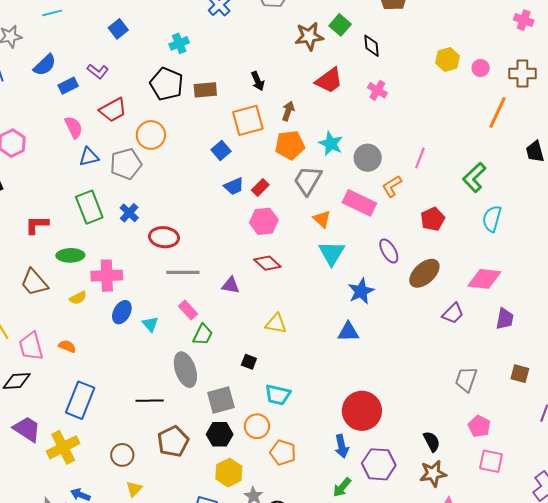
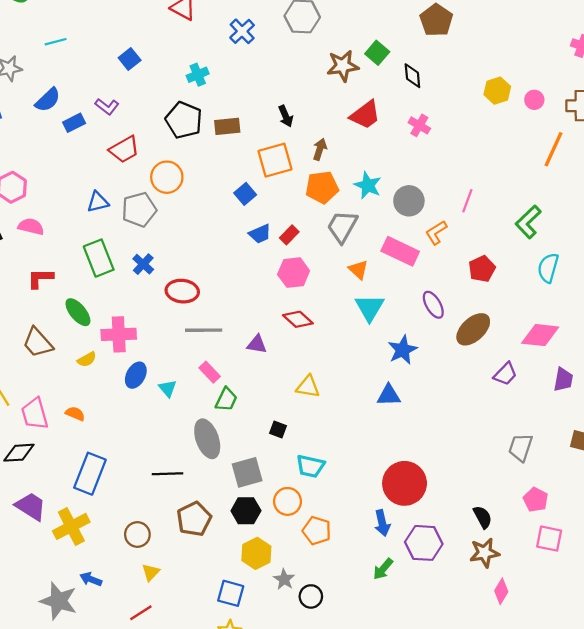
pink semicircle: (74, 127) -> (31, 227), moved, turned -50
green ellipse: (70, 255) -> (78, 312), turned 52

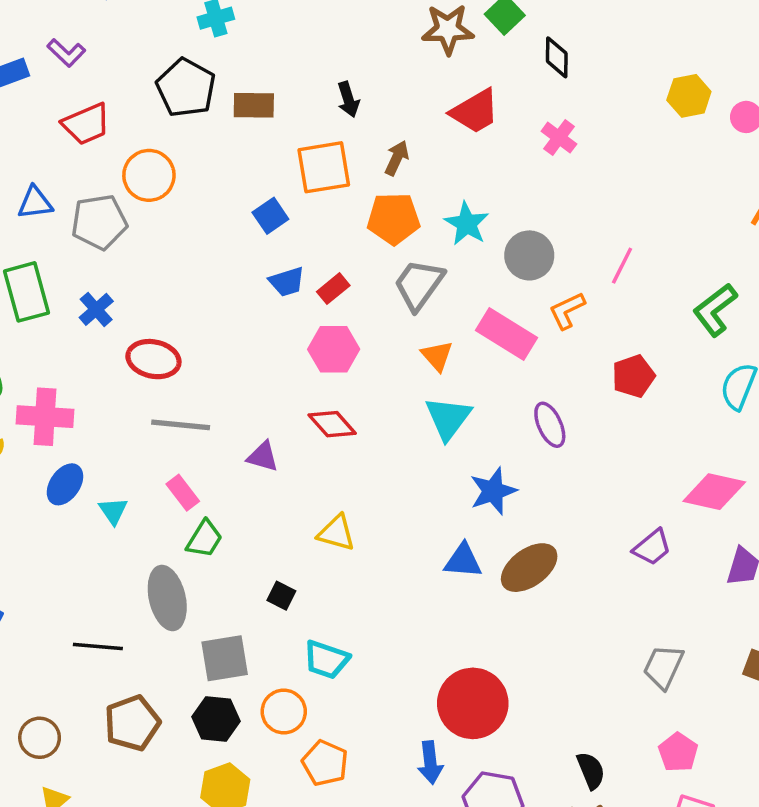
brown ellipse: (473, 329) -> (529, 568), moved

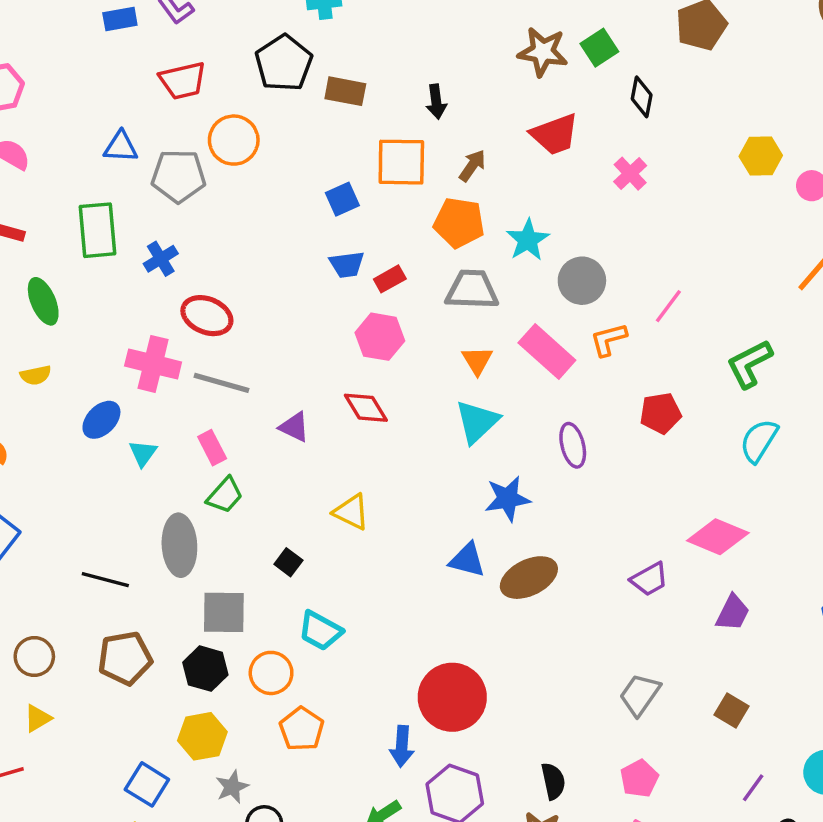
gray trapezoid: (419, 285) -> (472, 290), turned 46
pink cross: (45, 417) -> (153, 364), moved

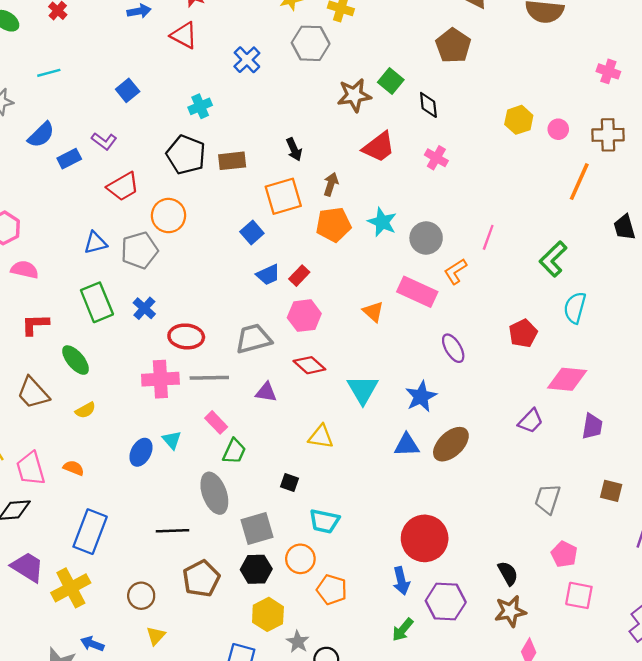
gray trapezoid: (472, 290) -> (253, 339), moved
red pentagon: (660, 413) -> (523, 333), moved
blue ellipse: (101, 420) -> (141, 452), moved
cyan triangle: (477, 422) -> (363, 390), moved

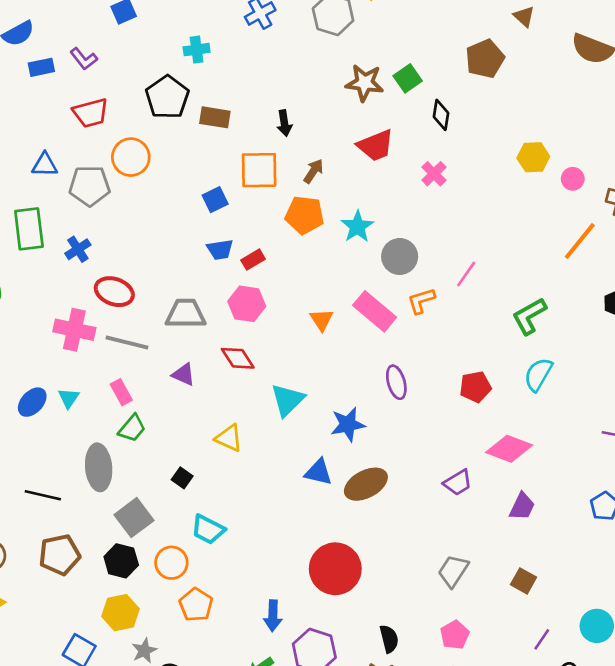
gray square: (257, 528) -> (134, 518), turned -36
red circle: (425, 538) -> (335, 569), moved

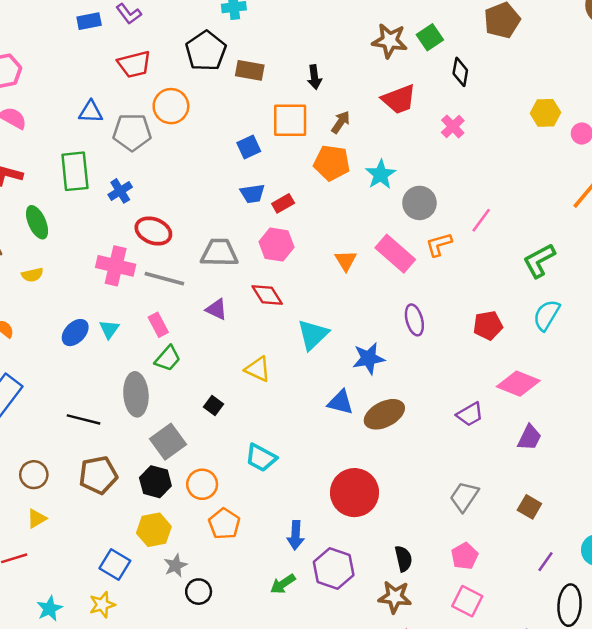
cyan trapezoid: (208, 529) -> (261, 458), moved

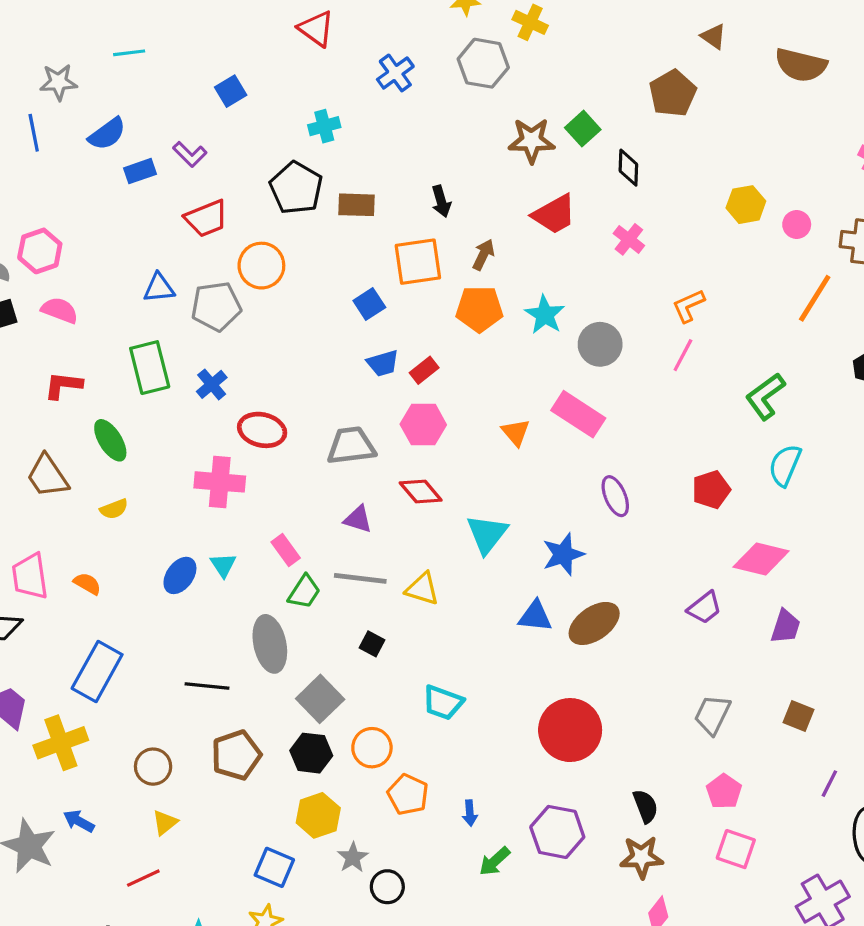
orange L-shape: (439, 244) -> (688, 306), moved
gray line: (164, 279) -> (360, 578), moved
blue arrow: (296, 535) -> (470, 813), moved, size x0.7

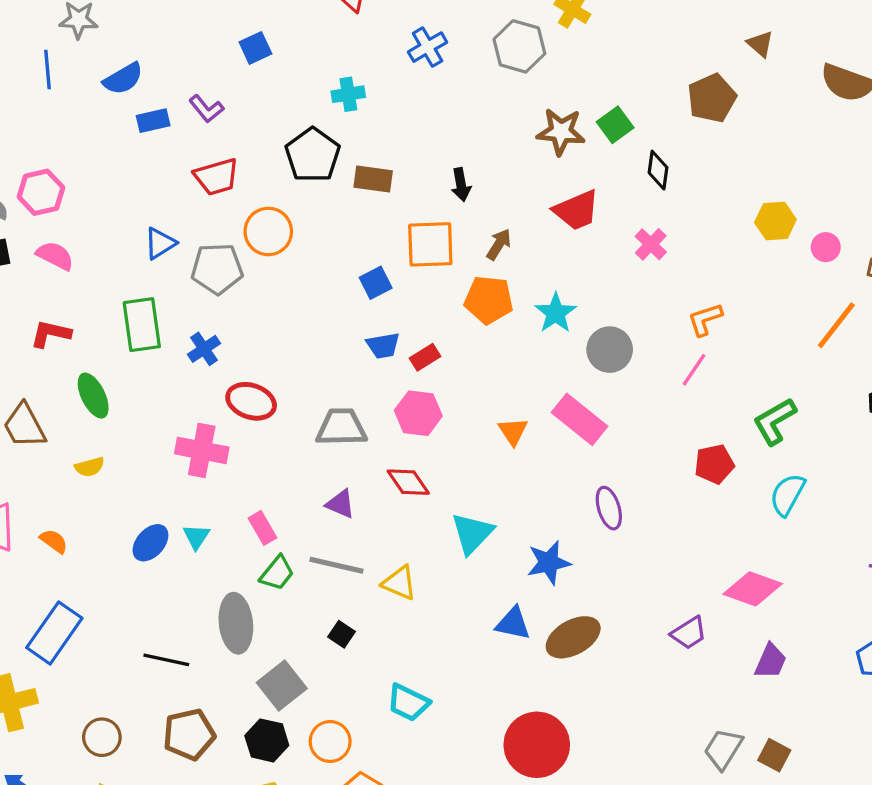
blue triangle: (159, 288) -> (160, 243), turned -32
red pentagon: (711, 490) -> (714, 464), moved
gray trapezoid: (712, 715) -> (723, 749), moved

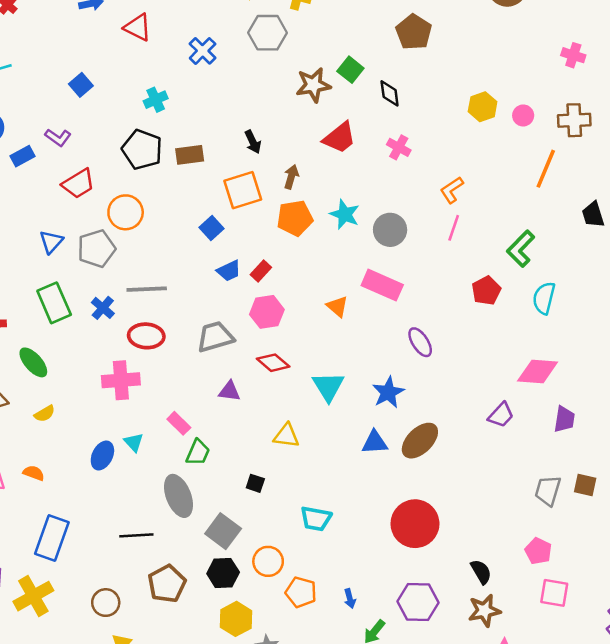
gray line: (336, 565) -> (147, 289), moved

